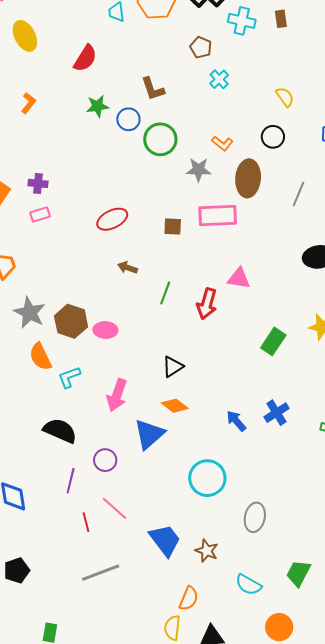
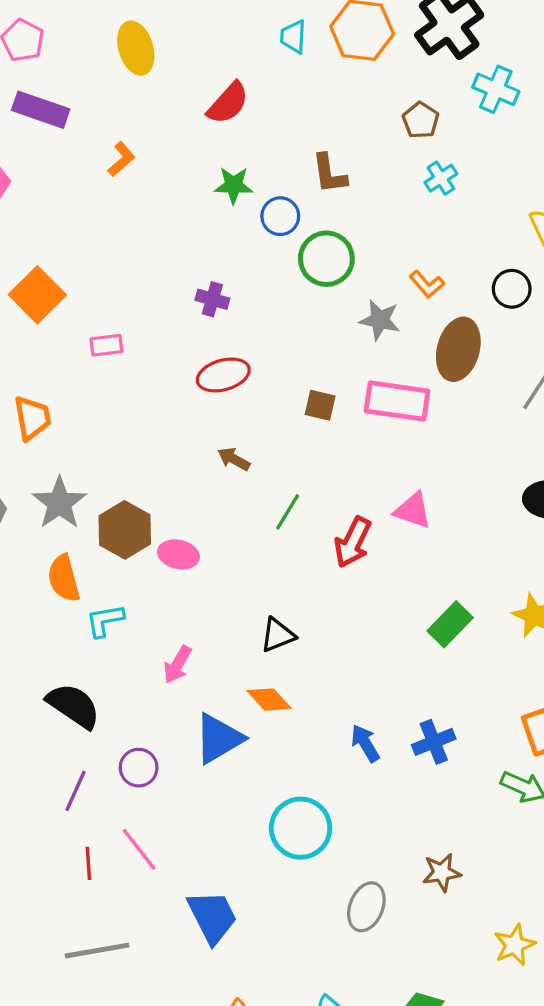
purple cross: (38, 183) -> (212, 299), moved
pink arrow: (117, 395) -> (178, 665), size x0.7
brown star: (207, 551) -> (442, 872), moved, turned 30

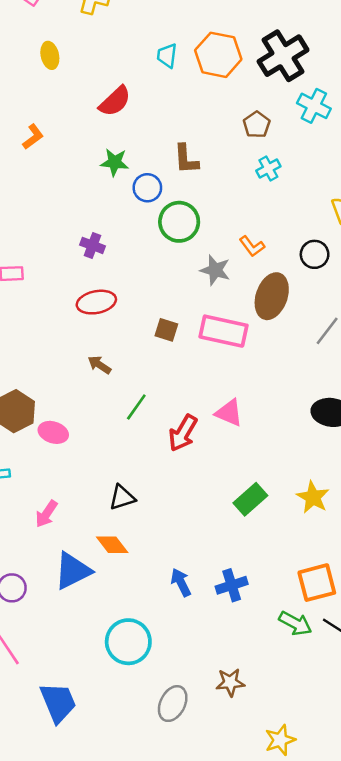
yellow ellipse: (136, 48) -> (50, 55), size x0.7

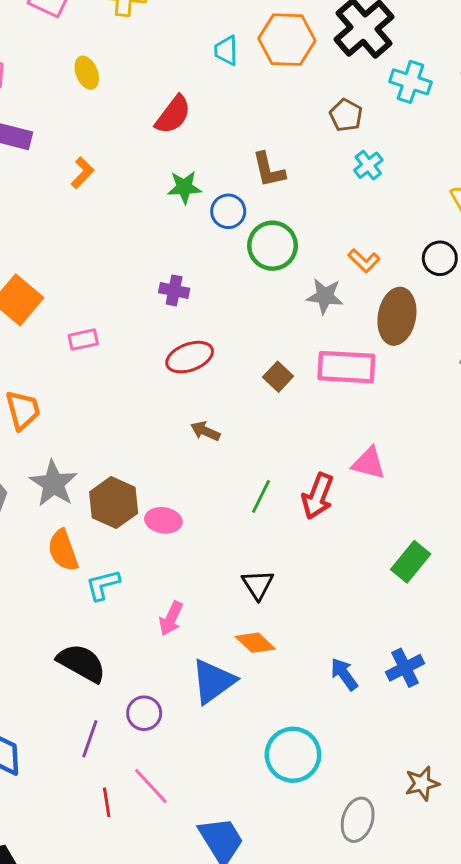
brown square: (166, 330) -> (278, 377), turned 35
green line: (136, 407) -> (261, 496), moved
black triangle: (122, 497) -> (258, 584), turned -36

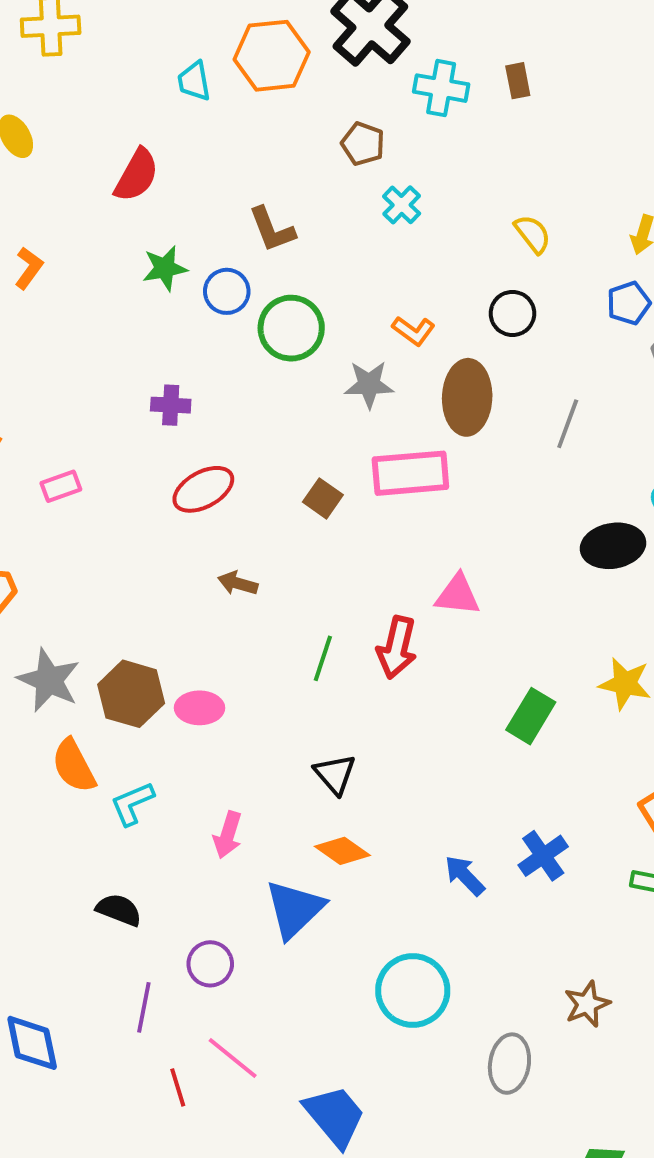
black semicircle: (81, 663) -> (119, 910), size x0.7

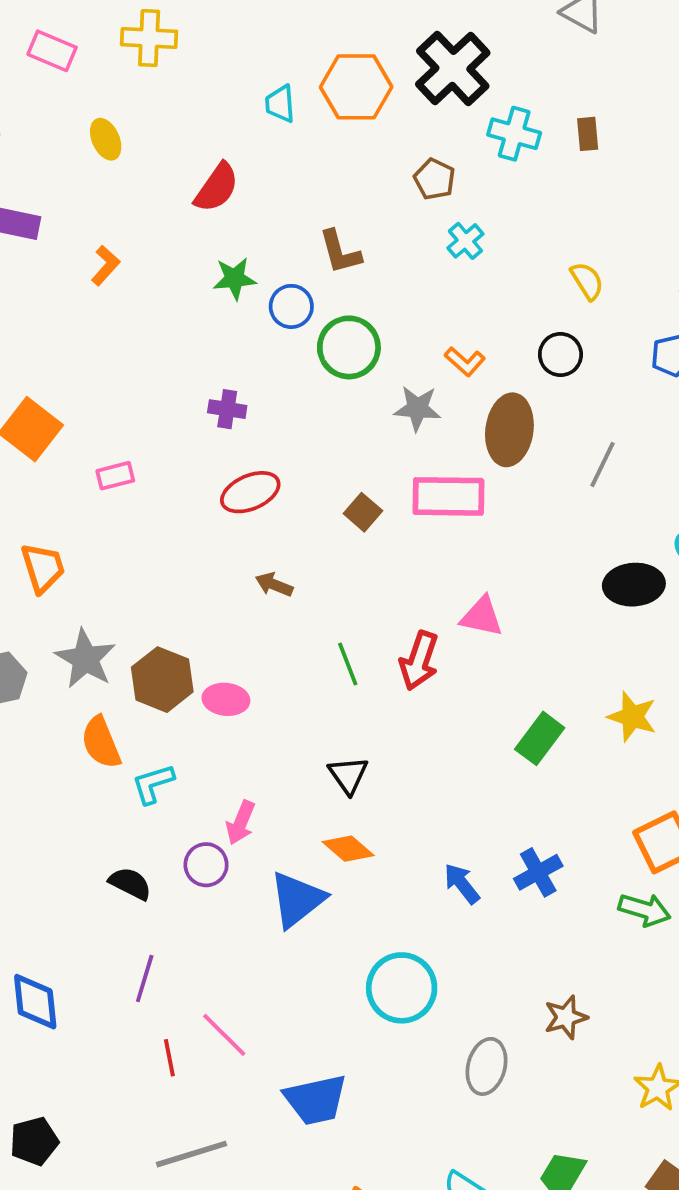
green line: (323, 658) -> (348, 664), turned -45
purple circle: (210, 964) -> (206, 865), moved
blue trapezoid: (335, 1116) -> (316, 1100), turned 112

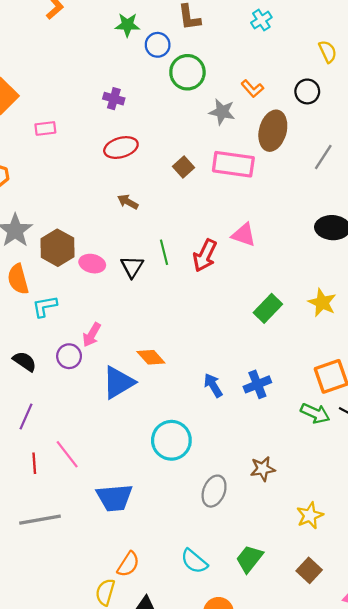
black triangle: (348, 775) -> (132, 267), moved

